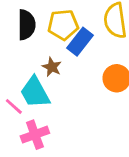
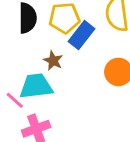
cyan trapezoid: (35, 92) -> (36, 86), turned 112

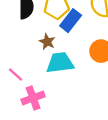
cyan trapezoid: (36, 86) -> (60, 63), moved

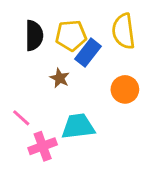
cyan trapezoid: (60, 63) -> (78, 126), moved

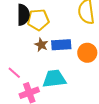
yellow pentagon: (71, 35) -> (38, 20), moved
blue rectangle: (88, 53) -> (61, 45), moved, turned 48

